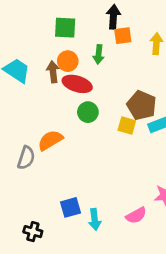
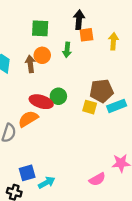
red ellipse: (77, 84) -> (41, 102), moved
brown pentagon: (142, 105) -> (102, 91), turned -30
blue square: (70, 207) -> (27, 173), moved
cyan arrow: (95, 219) -> (47, 183), moved, turned -112

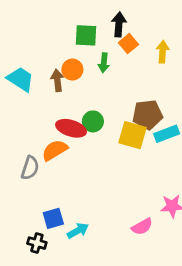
green square: (40, 28) -> (86, 35), moved
orange square: (86, 35) -> (128, 44), turned -32
yellow square: (90, 107) -> (132, 135), size x1.5

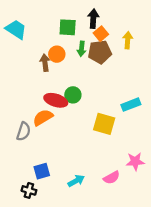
cyan trapezoid: (20, 79) -> (16, 29), moved
brown pentagon: (148, 115) -> (100, 52), moved
yellow square: (132, 135) -> (104, 124), moved
cyan arrow: (78, 231) -> (76, 181), moved

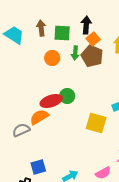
brown pentagon: (100, 52) -> (92, 56), turned 30
brown arrow: (45, 63) -> (41, 28), moved
red ellipse: (56, 100) -> (51, 101), turned -35
gray semicircle: (24, 131) -> (21, 130), turned -132

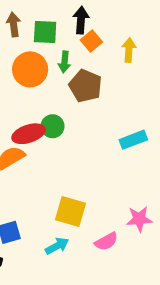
brown pentagon: (92, 56) -> (85, 86), moved
orange circle: (52, 58) -> (30, 69), size x1.5
yellow square: (96, 123) -> (70, 212), moved

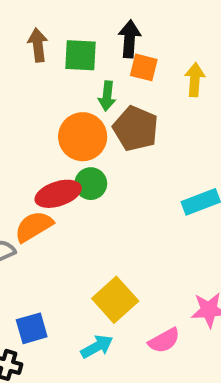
orange square: (91, 41) -> (144, 67), turned -36
orange circle: (30, 69) -> (83, 137), moved
yellow square: (70, 212) -> (115, 300), turned 32

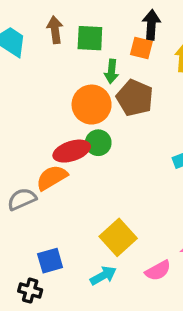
black arrow: (129, 39) -> (151, 25), moved

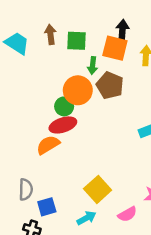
orange square: (141, 48) -> (115, 48), size x1.5
green circle: (98, 143) -> (64, 106), moved
gray semicircle: (22, 199) -> (26, 189), moved, turned 115

